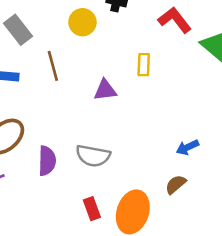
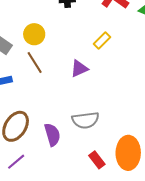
yellow circle: (82, 22) -> (34, 34), moved
yellow rectangle: (144, 65) -> (102, 41), turned 60

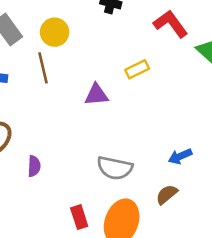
gray semicircle: (85, 120) -> (115, 168), moved
purple semicircle: (52, 135) -> (34, 166), size x0.7

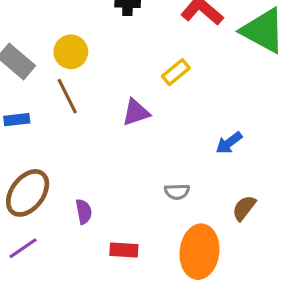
blue arrow: (180, 156) -> (229, 143), moved
gray semicircle: (115, 168) -> (177, 192), size x0.6
red rectangle: (79, 217) -> (124, 250), moved, turned -55

